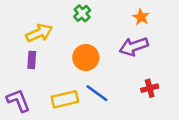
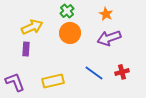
orange star: (141, 17) -> (106, 14), moved
orange circle: (86, 58) -> (70, 33), moved
blue line: (97, 93) -> (94, 73), moved

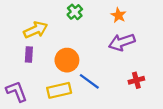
orange circle: (70, 33) -> (67, 60), moved
blue line: (94, 73) -> (89, 81), moved

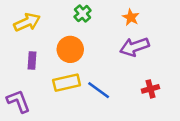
yellow arrow: (36, 30) -> (27, 22), moved
orange circle: (67, 60) -> (70, 49), moved
yellow rectangle: (59, 90) -> (67, 83), moved

